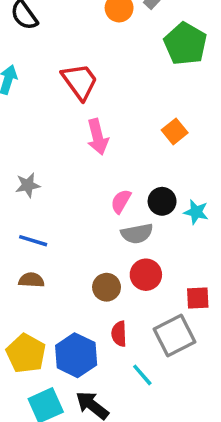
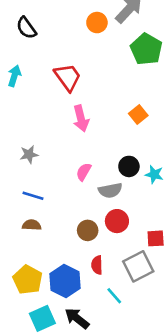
pink semicircle: (121, 201) -> (84, 172), moved

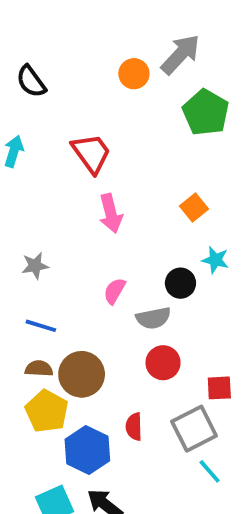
cyan star: (154, 174) -> (215, 260), moved
brown circle: (88, 230) -> (82, 374), moved, size x1.5
yellow pentagon: (28, 280) -> (47, 411), moved
cyan line: (114, 296) -> (210, 471), moved

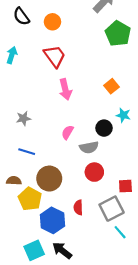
orange circle: (134, 74) -> (52, 22), moved
brown semicircle: (39, 369) -> (14, 181), moved

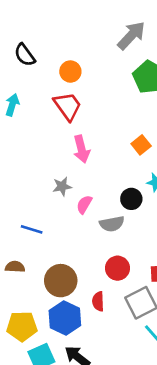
orange circle: (52, 22) -> (70, 72), moved
gray star: (23, 118) -> (62, 186), moved
red circle: (94, 172) -> (117, 268), moved
brown circle: (49, 179) -> (61, 281), moved
yellow pentagon: (30, 199) -> (22, 326), moved, turned -30

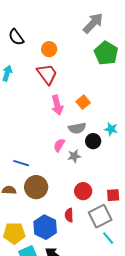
orange square: (141, 145) -> (83, 102), moved
gray star: (62, 186) -> (74, 156), moved
gray semicircle: (112, 224) -> (77, 128), moved
brown circle: (61, 281) -> (36, 187), moved

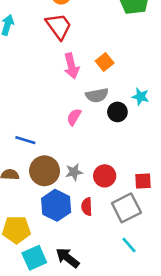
gray star: (74, 156) -> (74, 172), moved
blue hexagon: (45, 227) -> (56, 205), moved
cyan line: (108, 238) -> (129, 245), moved

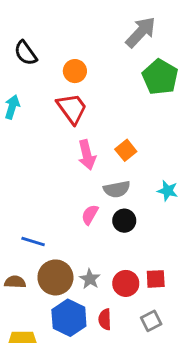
black circle: (117, 112) -> (124, 221), moved
gray star: (74, 172) -> (90, 279), turned -30
red square: (143, 181) -> (156, 279), moved
gray square: (126, 208) -> (151, 321), size x0.6

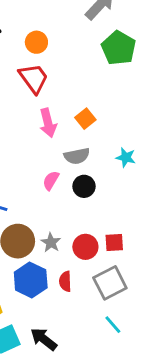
gray square: (151, 321) -> (110, 283), size x1.6

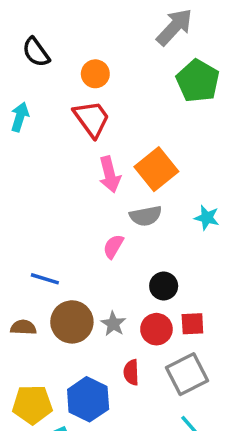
orange square: (85, 119) -> (156, 169), size x1.6
black circle: (84, 186) -> (164, 286), moved
blue hexagon: (31, 280) -> (88, 399), moved

